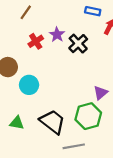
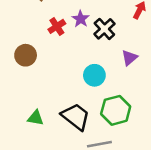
cyan circle: (29, 85) -> (94, 75), moved
purple triangle: (101, 93) -> (129, 58), moved

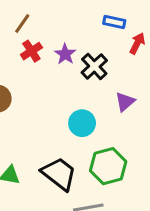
red cross: (57, 26) -> (31, 51), moved

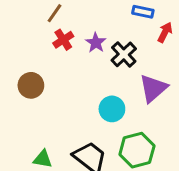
purple triangle: (125, 102) -> (153, 88), size x1.5

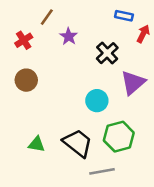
red cross: (63, 40) -> (24, 40), moved
purple star: (96, 43) -> (69, 36), moved

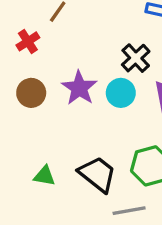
purple star: (69, 36) -> (79, 88), moved, size x1.5
cyan circle: (97, 101) -> (121, 93), moved

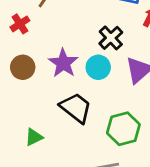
black trapezoid: (98, 174) -> (76, 108), moved
green triangle: (44, 176) -> (34, 137), turned -36

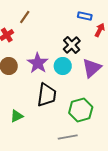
black trapezoid: (76, 108) -> (47, 95), turned 60

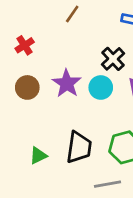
brown line: (25, 17) -> (72, 14), moved
black trapezoid: (47, 95) -> (79, 147), moved

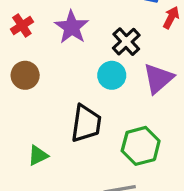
purple star: (67, 83) -> (72, 27), moved
black trapezoid: (79, 147) -> (86, 123), moved

